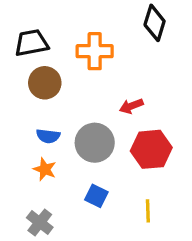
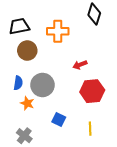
blue semicircle: (48, 136) -> (18, 83), moved, turned -88
gray circle: (95, 143) -> (42, 85), moved

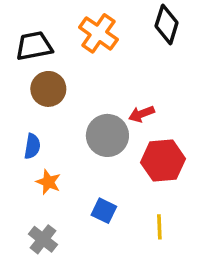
orange cross: (58, 31) -> (98, 33), moved, turned 35
gray circle: (42, 85) -> (107, 135), moved

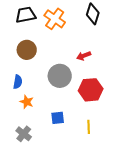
black trapezoid: (34, 46) -> (26, 15), moved
red arrow: (141, 114) -> (84, 56), moved
blue square: (104, 211) -> (58, 118), turned -32

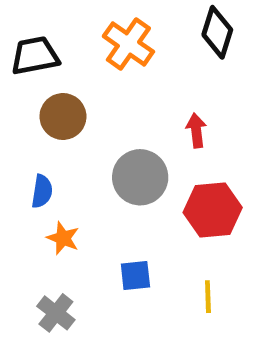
black trapezoid: (26, 15) -> (35, 56), moved
red arrow: (84, 56) -> (196, 131), turned 104

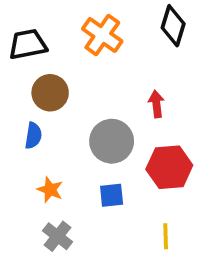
blue semicircle: (42, 191) -> (33, 136), moved
blue square: (135, 276) -> (112, 195), moved
gray cross: (56, 313) -> (58, 236), moved

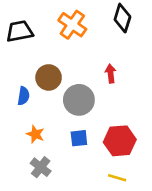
brown circle: (50, 93) -> (49, 77), moved
red hexagon: (169, 167) -> (120, 141), moved
yellow line: (166, 236) -> (117, 178), moved, turned -72

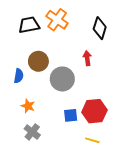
black diamond: (122, 18) -> (100, 28), moved
black trapezoid: (20, 31) -> (29, 25), moved
blue square: (79, 138) -> (71, 115), moved

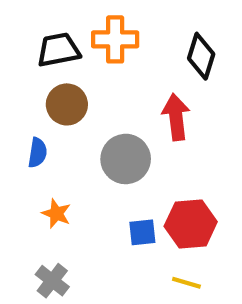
orange cross: (57, 20) -> (115, 39), turned -35
red arrow: (87, 58) -> (176, 117), size x1.5
brown circle: (38, 61) -> (67, 104), moved
gray cross: (32, 132) -> (52, 281), moved

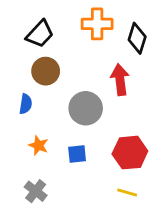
orange cross: (115, 39) -> (97, 24), moved
black trapezoid: (58, 50) -> (40, 34), turned 144
blue square: (142, 232) -> (77, 154), moved

